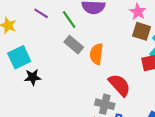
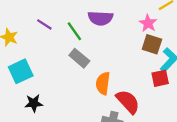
orange semicircle: (96, 54) -> (103, 83), moved
black star: (33, 77) -> (34, 103), moved

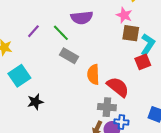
purple line: (44, 24) -> (33, 31), turned -72

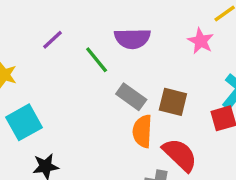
purple line: (33, 31) -> (53, 40), moved
brown square: (131, 33) -> (173, 102), moved
gray rectangle: (69, 56) -> (131, 97), moved

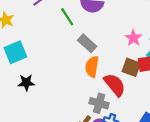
pink star: (201, 41) -> (133, 38), moved
brown square: (173, 102) -> (131, 67), moved

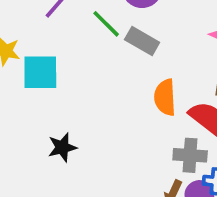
gray rectangle: (87, 43) -> (142, 41), moved
cyan square: (15, 52) -> (40, 72), moved, turned 35

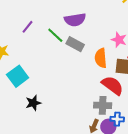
cyan square: (40, 72) -> (18, 76), moved, turned -35
orange semicircle: (165, 97) -> (101, 58), moved

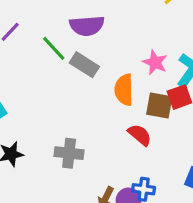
red semicircle: (112, 85) -> (140, 135), size x0.7
gray cross: (103, 105) -> (69, 153), moved

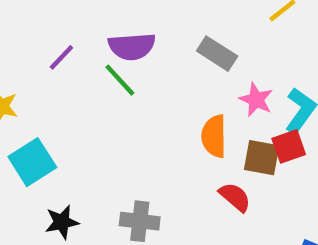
purple semicircle: (87, 26) -> (132, 46), moved
gray rectangle: (84, 65) -> (217, 54), moved

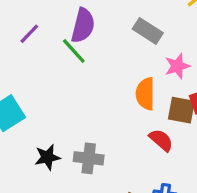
purple semicircle: (132, 46) -> (83, 25), turned -72
pink star: (256, 100) -> (177, 66), turned 30
black star: (62, 222) -> (47, 157), moved

